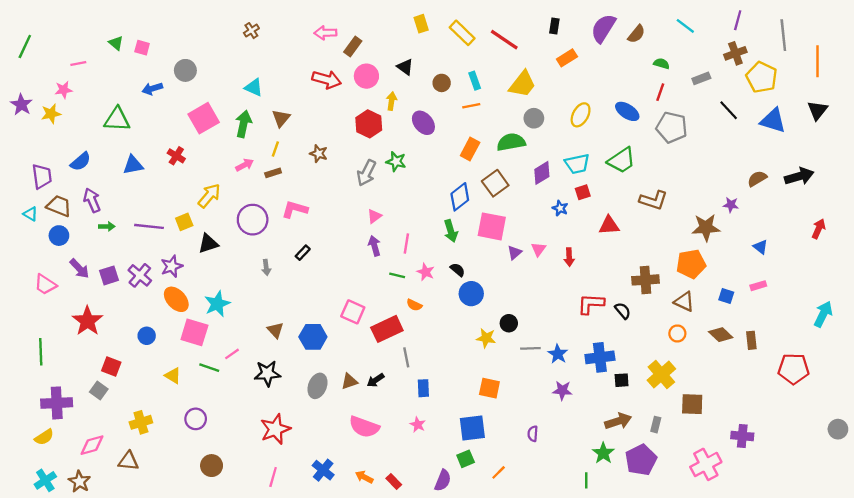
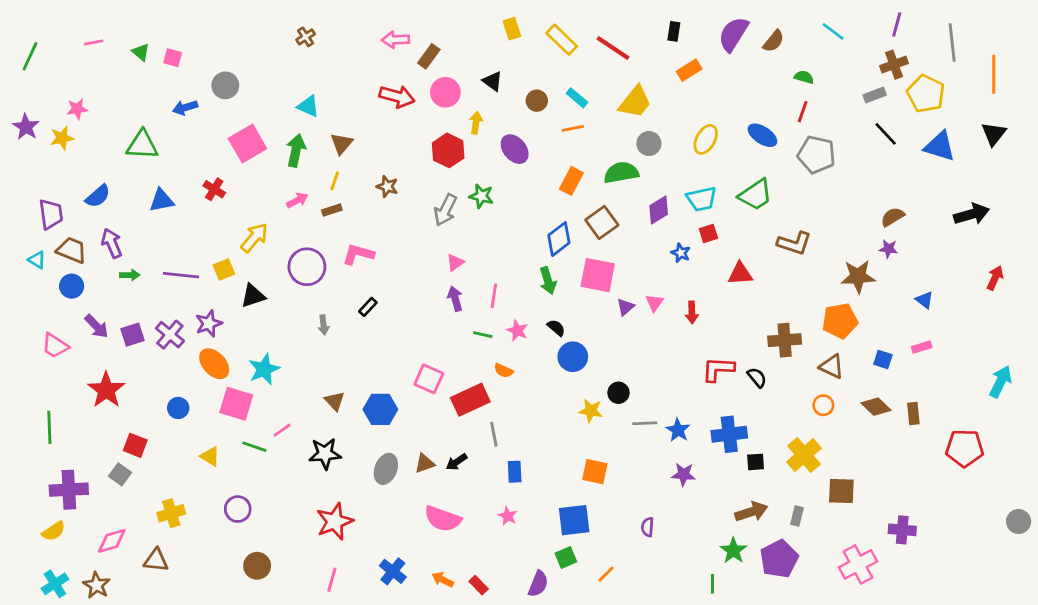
pink line: (78, 64) -> (94, 42), moved
gray rectangle: (701, 78) -> (875, 95), moved
cyan rectangle: (475, 81) -> (577, 98), turned -30
brown semicircle: (757, 179) -> (893, 217), moved

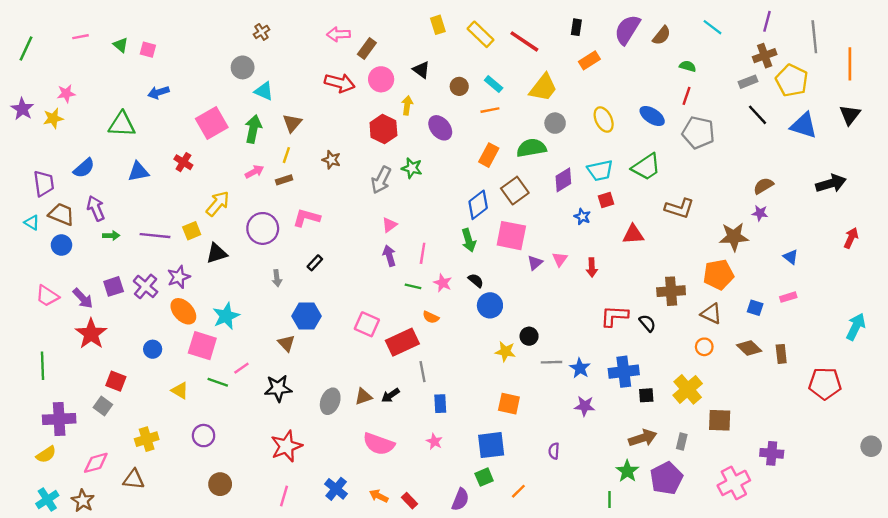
gray circle: (225, 85) -> (243, 67), moved
yellow ellipse: (706, 139) -> (604, 120), turned -55
purple arrow: (97, 326) -> (83, 298), moved
blue hexagon: (380, 409) -> (307, 316), moved

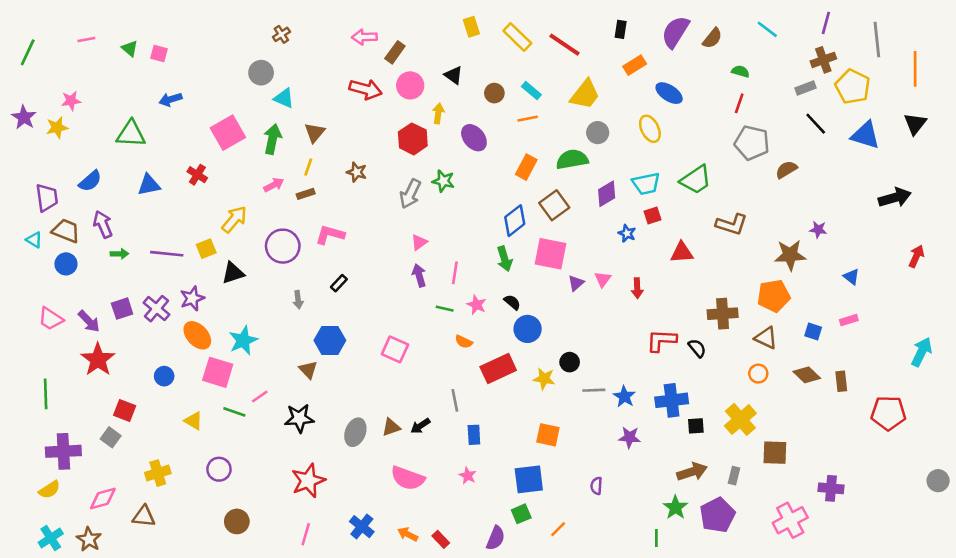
blue ellipse: (652, 116) -> (669, 93), moved
brown semicircle: (763, 186) -> (786, 170), moved
red rectangle: (402, 342) -> (498, 368), moved

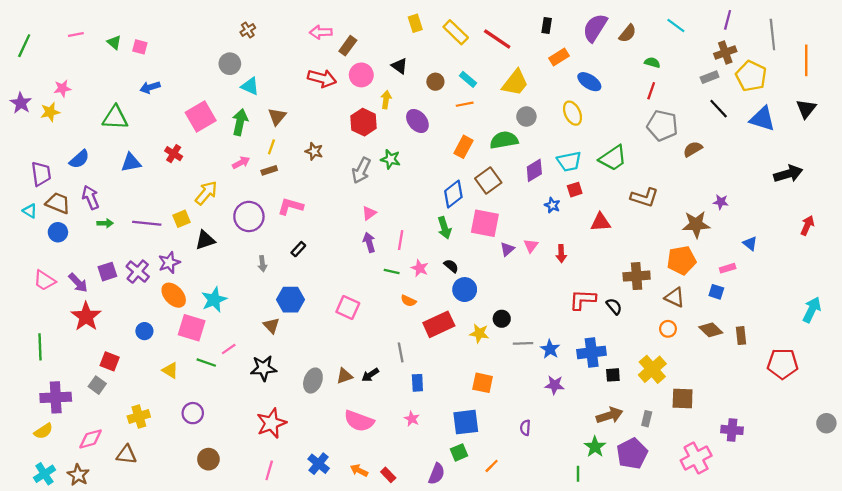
pink rectangle: (849, 320) -> (728, 268), moved

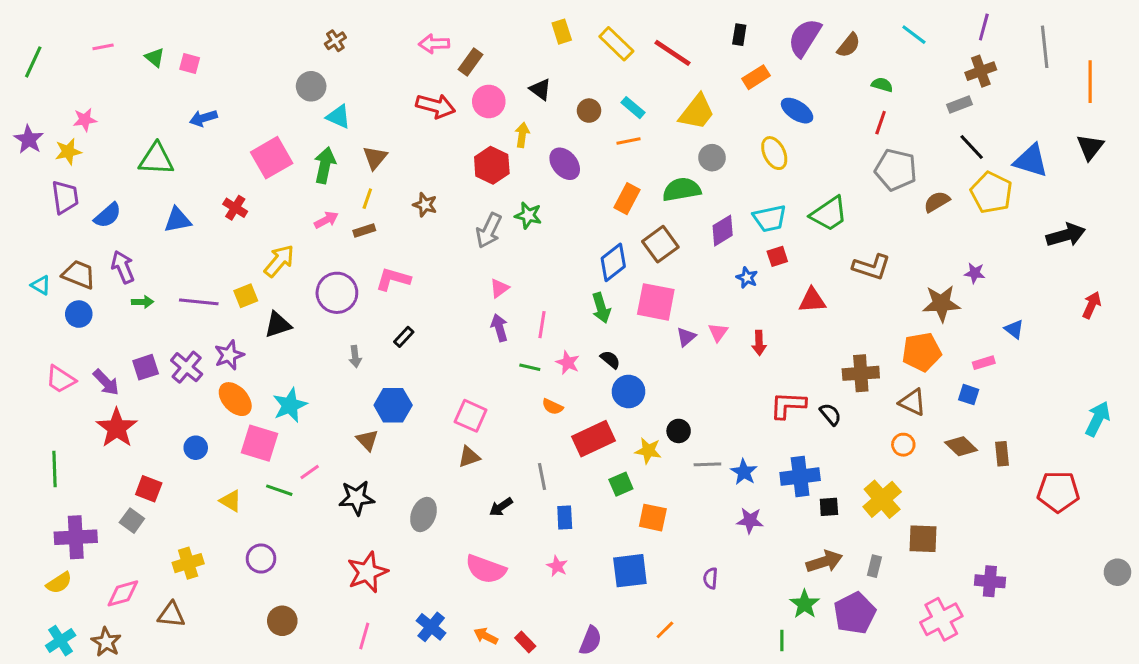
yellow pentagon: (751, 76) -> (991, 193), moved
purple trapezoid: (41, 174) -> (65, 197), moved
brown triangle: (344, 376) -> (469, 457), moved
green square: (459, 452) -> (621, 484), moved

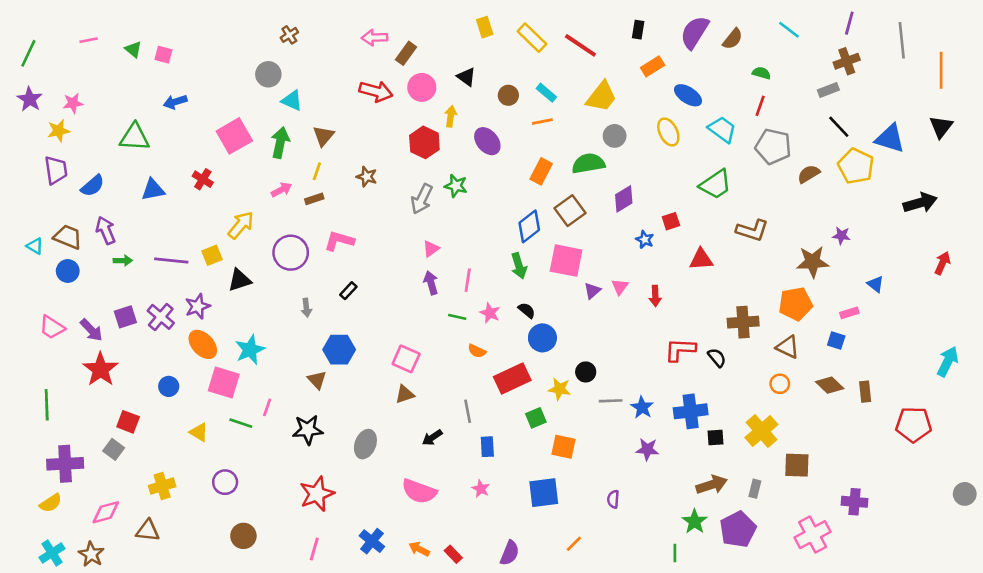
purple star: (29, 139) -> (30, 99), moved
cyan trapezoid: (770, 218) -> (722, 129), moved, turned -132
pink line: (310, 472) -> (267, 407), turned -36

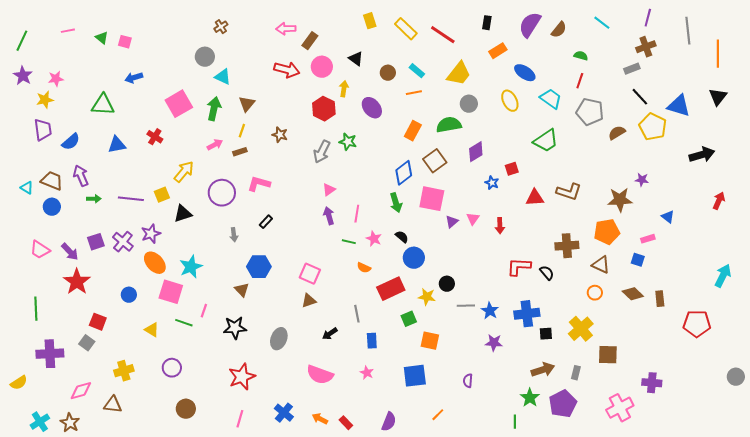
brown L-shape: (752, 230) -> (569, 192), moved
yellow semicircle: (51, 503) -> (19, 383), moved

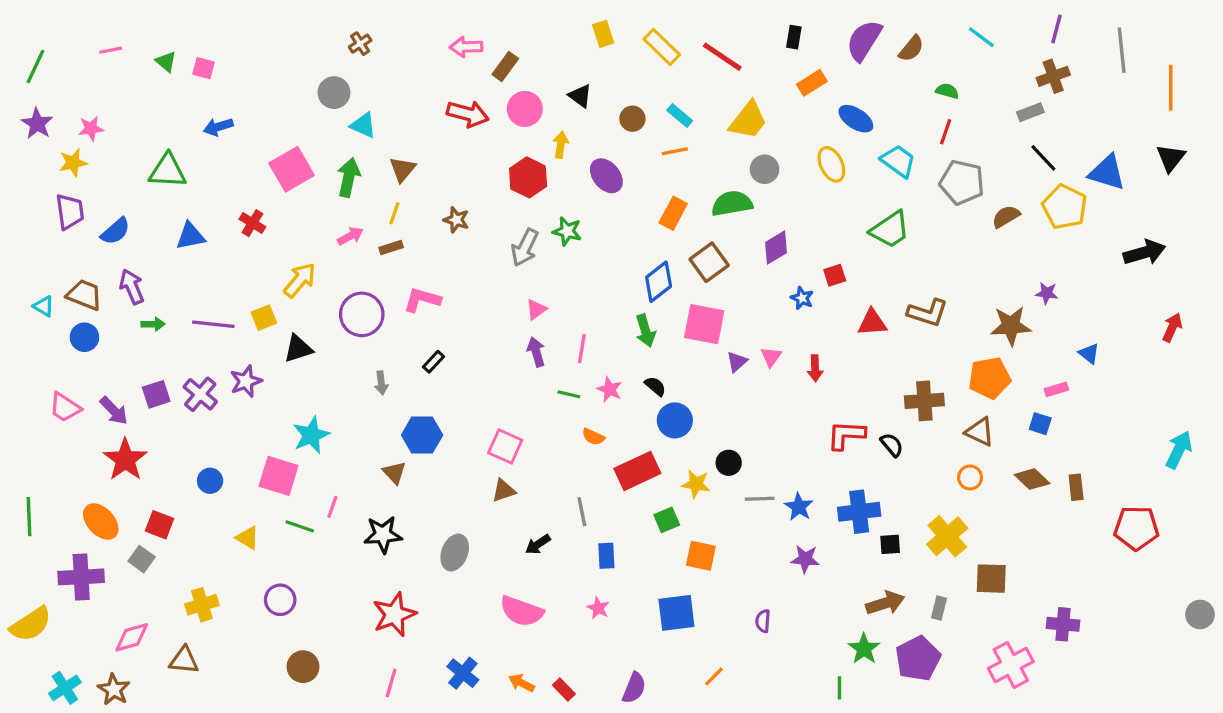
orange ellipse: (155, 263) -> (101, 522), moved
green line: (36, 309) -> (29, 517), moved
yellow semicircle: (19, 383) -> (31, 624), size x1.5

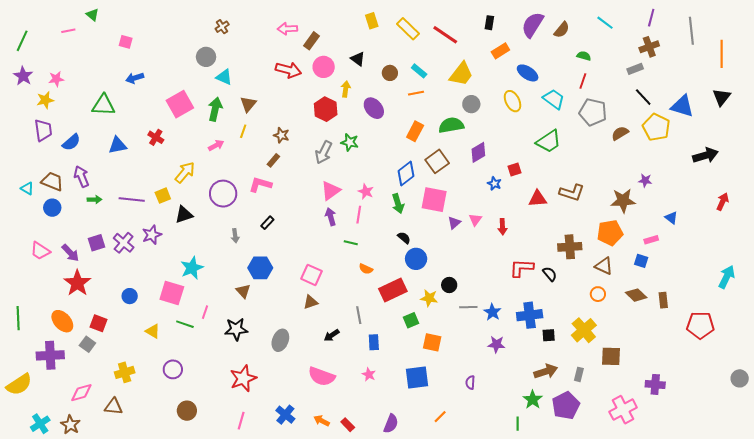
green triangle: (166, 62) -> (92, 15), moved
brown rectangle: (391, 248) -> (273, 160), moved, turned -32
pink triangle: (536, 309) -> (331, 191), size x1.5
pink star: (610, 389) -> (366, 192), moved

